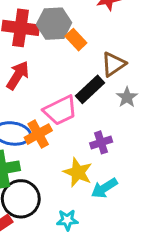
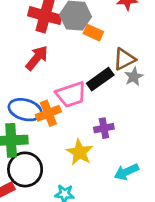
orange rectangle: (76, 40) -> (93, 33), turned -30
gray star: (127, 97) -> (134, 77), moved
cyan arrow: (104, 188) -> (126, 172), moved

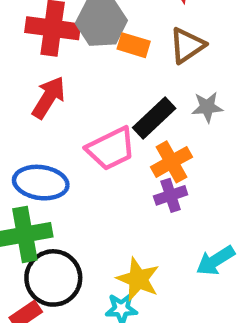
brown triangle: (124, 59) -> (187, 45), moved
gray star: (134, 77) -> (207, 107), turned 30
orange cross: (48, 113) -> (171, 162), moved
yellow star: (80, 152) -> (138, 279), moved

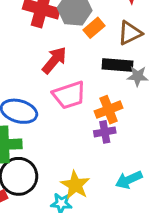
orange rectangle: (134, 45) -> (94, 28), turned -65
red arrow: (49, 98) -> (54, 60), moved
black rectangle: (154, 118) -> (118, 65), moved, turned 40

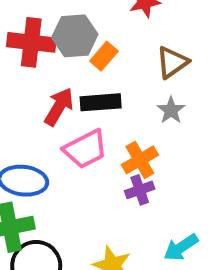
brown triangle: (130, 33) -> (172, 62), moved
black rectangle: (118, 65) -> (101, 102), moved
gray star: (138, 76) -> (171, 110), turned -30

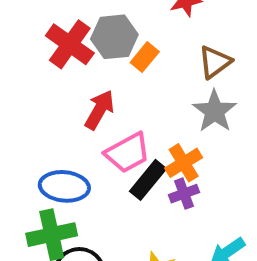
red cross: (31, 42) -> (70, 44), turned 30
black rectangle: (101, 102) -> (148, 180), moved, turned -45
gray star: (171, 110) -> (215, 111), size x1.5

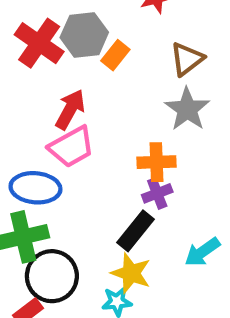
pink trapezoid: (127, 153) -> (71, 147), moved
orange cross: (184, 163) -> (156, 162), turned 30
black rectangle: (148, 180) -> (136, 231), moved

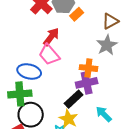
pink trapezoid: (71, 147) -> (49, 55), turned 70
purple cross: (157, 193) -> (87, 83), size x1.5
cyan arrow: (202, 252) -> (104, 114), turned 72

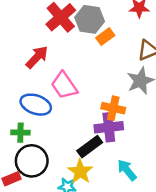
red arrow: (51, 37) -> (37, 57), moved
green cross: (20, 94) -> (20, 133), size x0.6

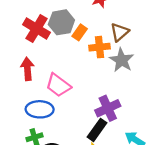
red arrow: (37, 57) -> (27, 69), turned -30
orange cross: (113, 108) -> (99, 47), moved

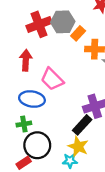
red cross: (37, 29) -> (39, 24), turned 30

